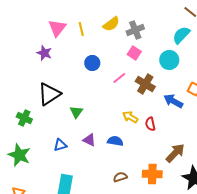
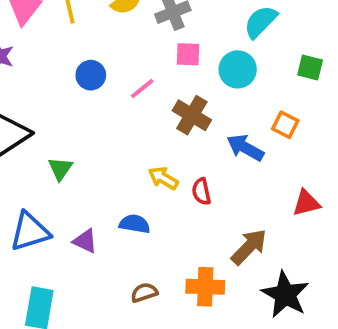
pink square: (134, 53) -> (188, 54), moved, turned -32
pink line: (119, 78) -> (142, 89), moved
purple triangle: (89, 140) -> (85, 241), moved
blue triangle: (60, 145) -> (30, 232), size x1.6

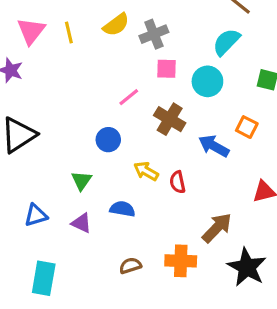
blue circle: (91, 75) -> (108, 140), moved
green triangle: (60, 169) -> (81, 181), moved
blue triangle: (30, 232) -> (36, 215), size x0.7

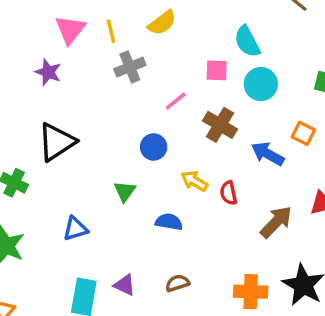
gray cross: (154, 34) -> (130, 67), moved
cyan semicircle: (226, 42) -> (247, 41), moved, turned -72
purple triangle: (81, 223) -> (125, 285), moved
brown arrow: (217, 228) -> (276, 222), moved
orange cross: (181, 261) -> (251, 292), moved

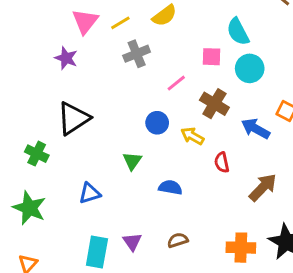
yellow line: (111, 31) -> (120, 23), turned 72
yellow arrow: (194, 181) -> (192, 136), moved
purple triangle: (125, 285) -> (132, 242), turned 30

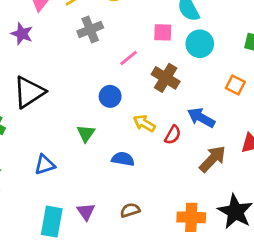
blue arrow: (256, 129) -> (201, 118), moved
yellow arrow: (192, 136) -> (144, 123), moved
red semicircle: (222, 162) -> (173, 135), turned -138

